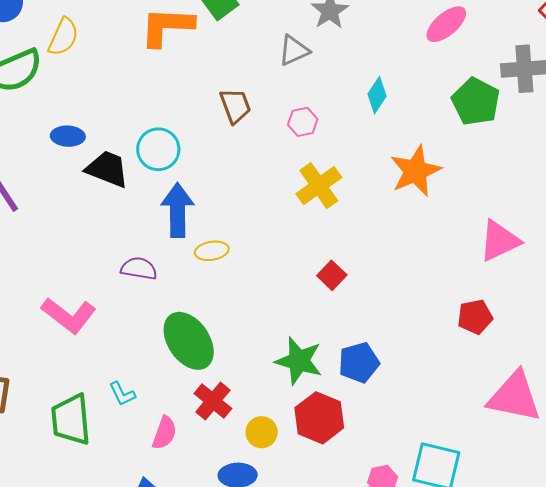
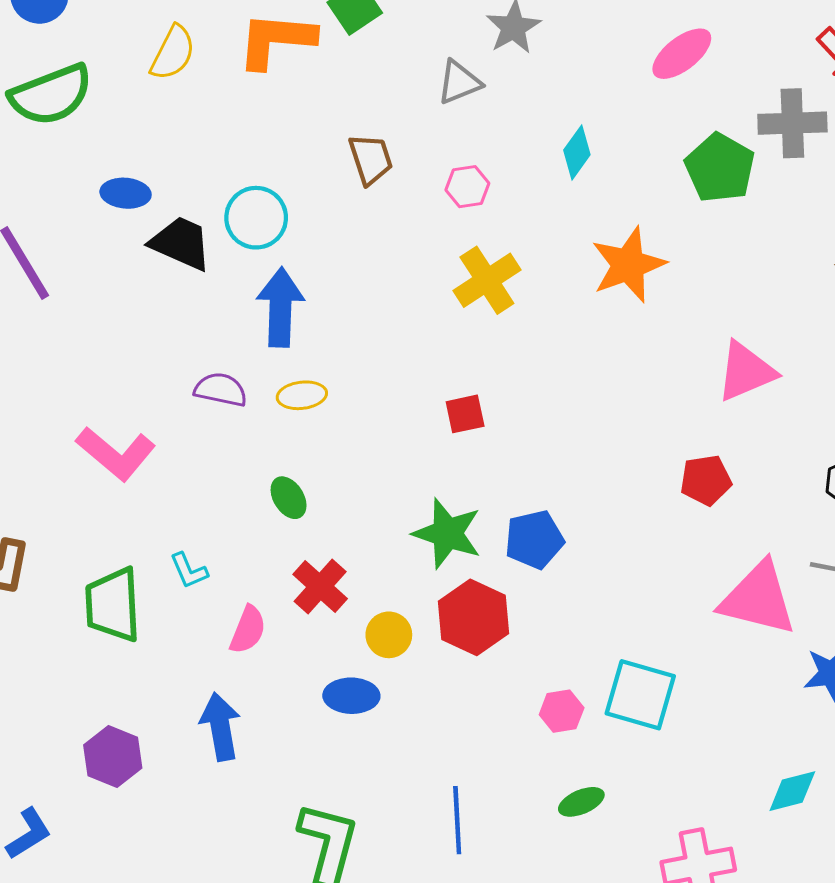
yellow semicircle: (63, 37) -> (173, 53), moved
yellow ellipse: (212, 251) -> (302, 395), moved
red square: (332, 275) -> (465, 414), moved, turned 32
green ellipse: (189, 341) -> (289, 498), size x0.5

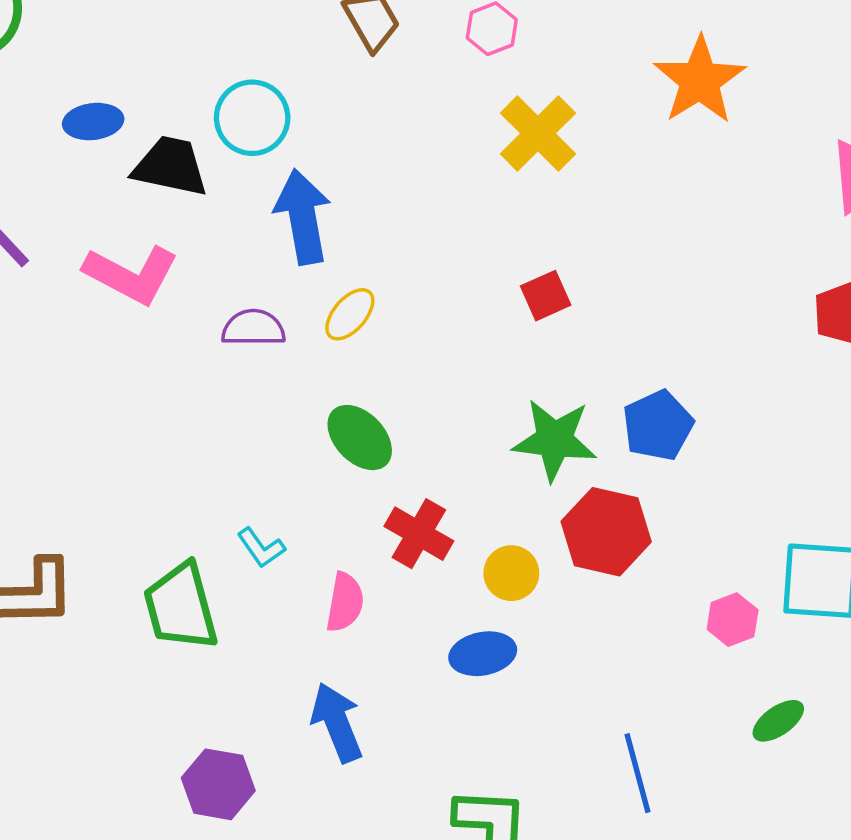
yellow ellipse: (302, 395) -> (350, 314), turned -30
pink L-shape: (116, 453) -> (131, 275), moved
green ellipse: (289, 498) -> (360, 438), size x1.4

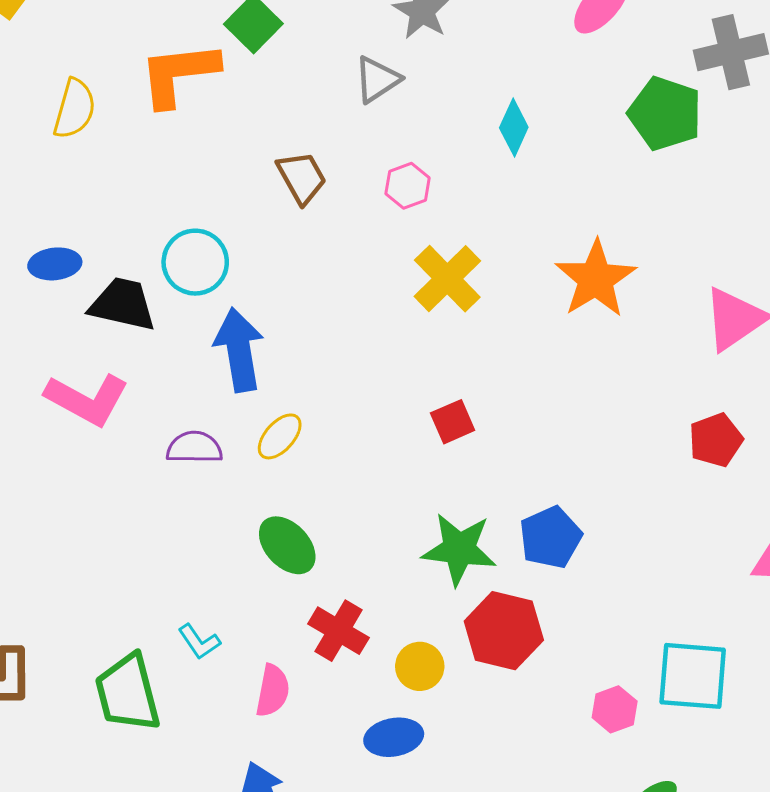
orange star: (700, 80) -> (596, 279), moved

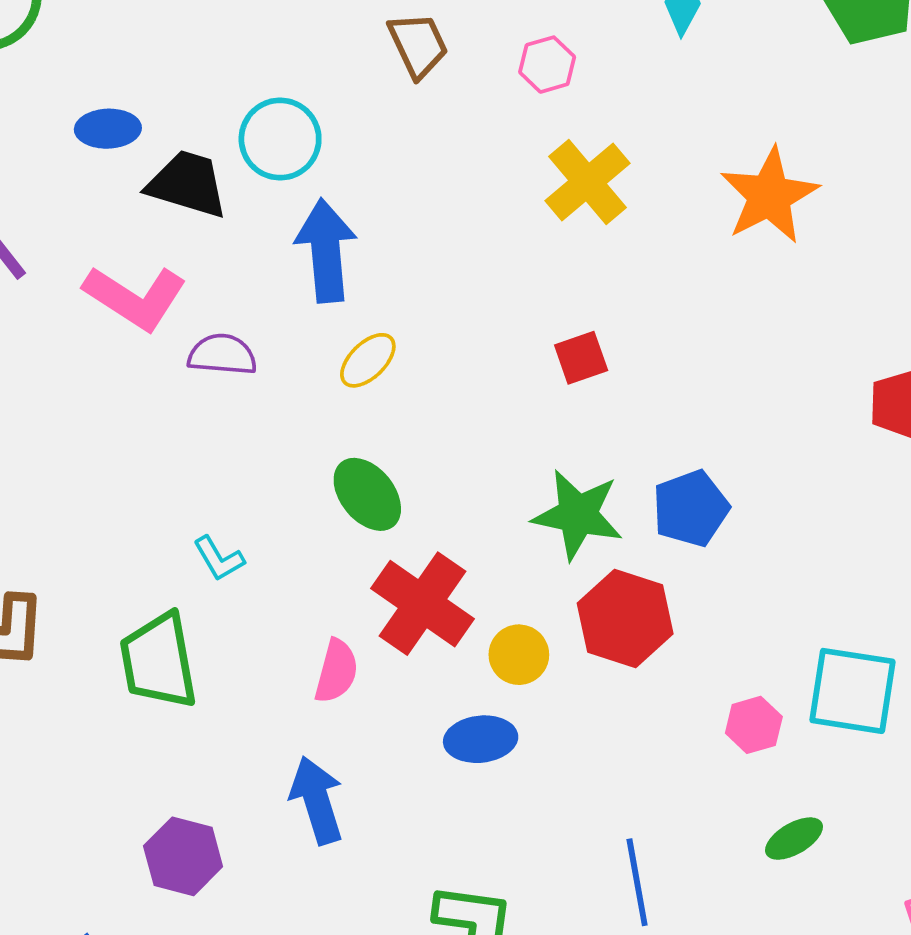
purple semicircle: (194, 448) -> (222, 355), moved
red cross: (338, 631) -> (423, 604), size x1.4
cyan L-shape: (199, 642) -> (219, 559), moved

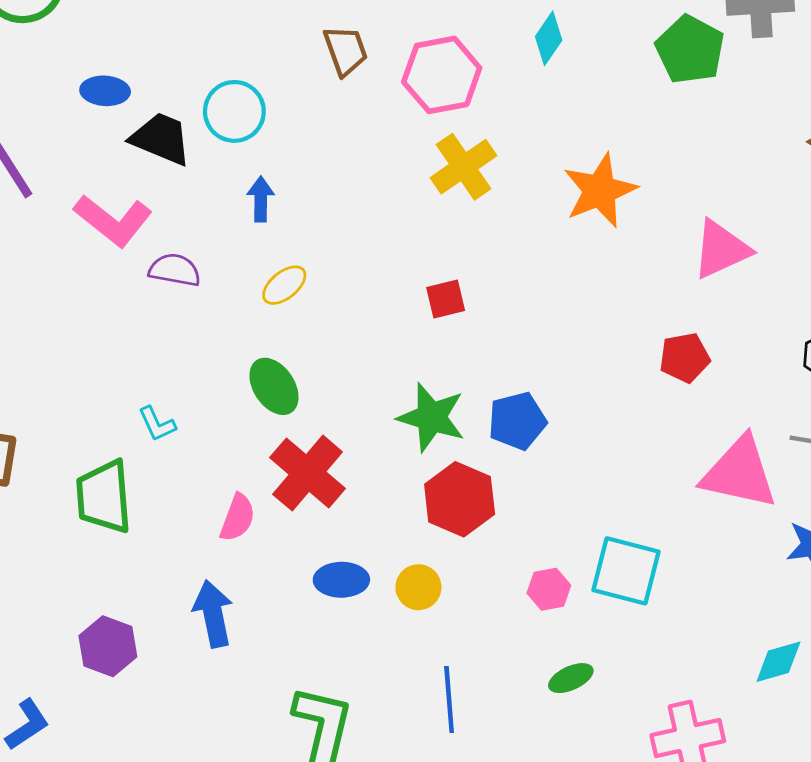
pink hexagon: (547, 65) -> (442, 75), size x1.8
blue arrow: (326, 251) -> (261, 199), size x0.6
yellow circle: (519, 655) -> (418, 587), moved

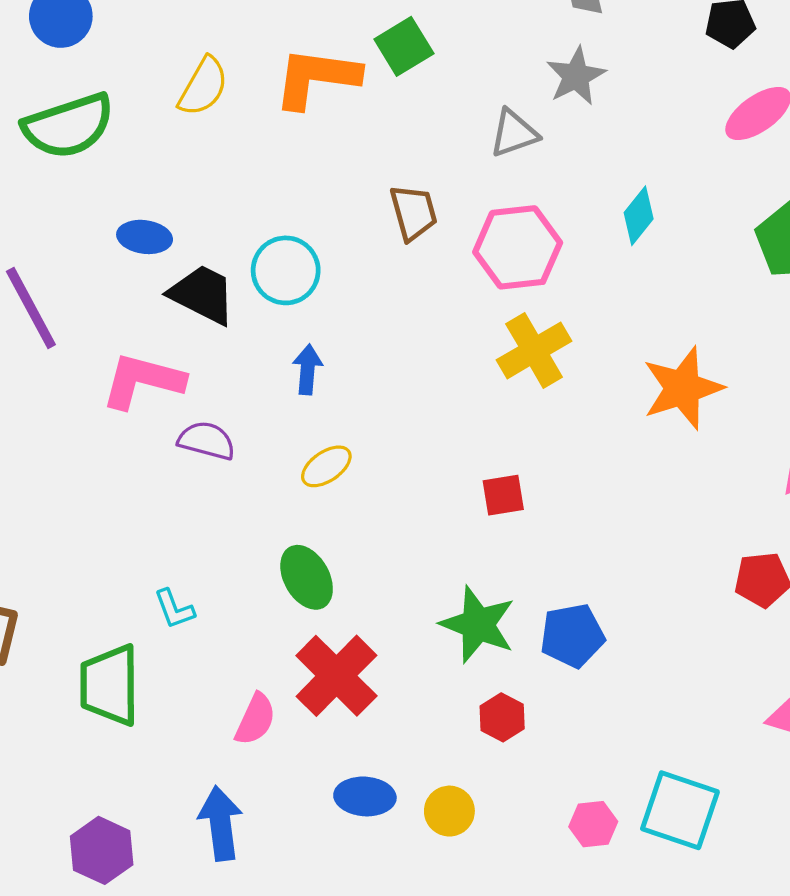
pink L-shape: (113, 220) -> (143, 381), turned 152
red hexagon: (460, 499) -> (502, 717), size x0.6

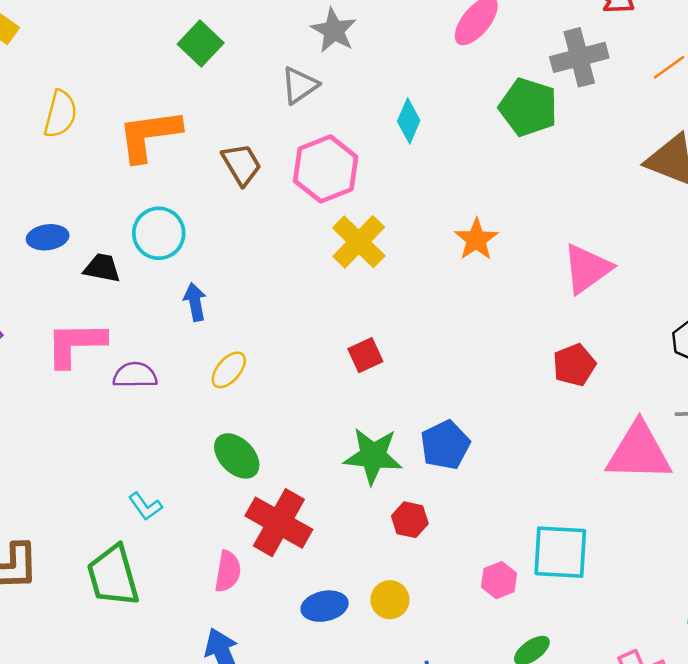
orange L-shape: (316, 78) -> (149, 135), moved
black trapezoid: (202, 294) -> (102, 268), size x0.7
orange star: (683, 388) -> (476, 239), size x0.7

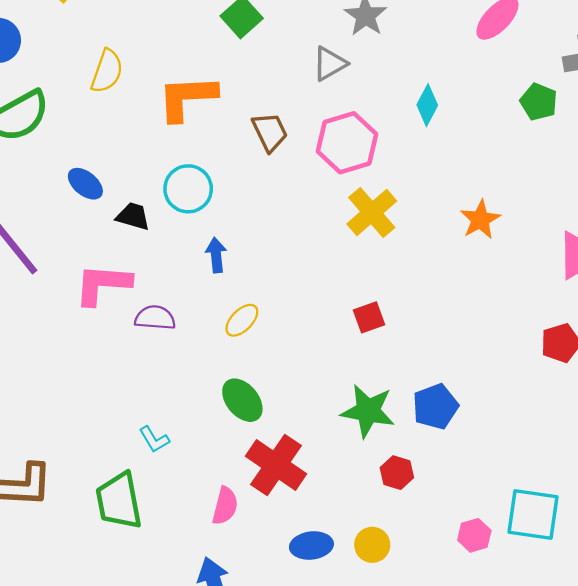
green pentagon: (528, 107) -> (539, 102), size x0.7
blue ellipse: (48, 237) -> (85, 184), turned 42

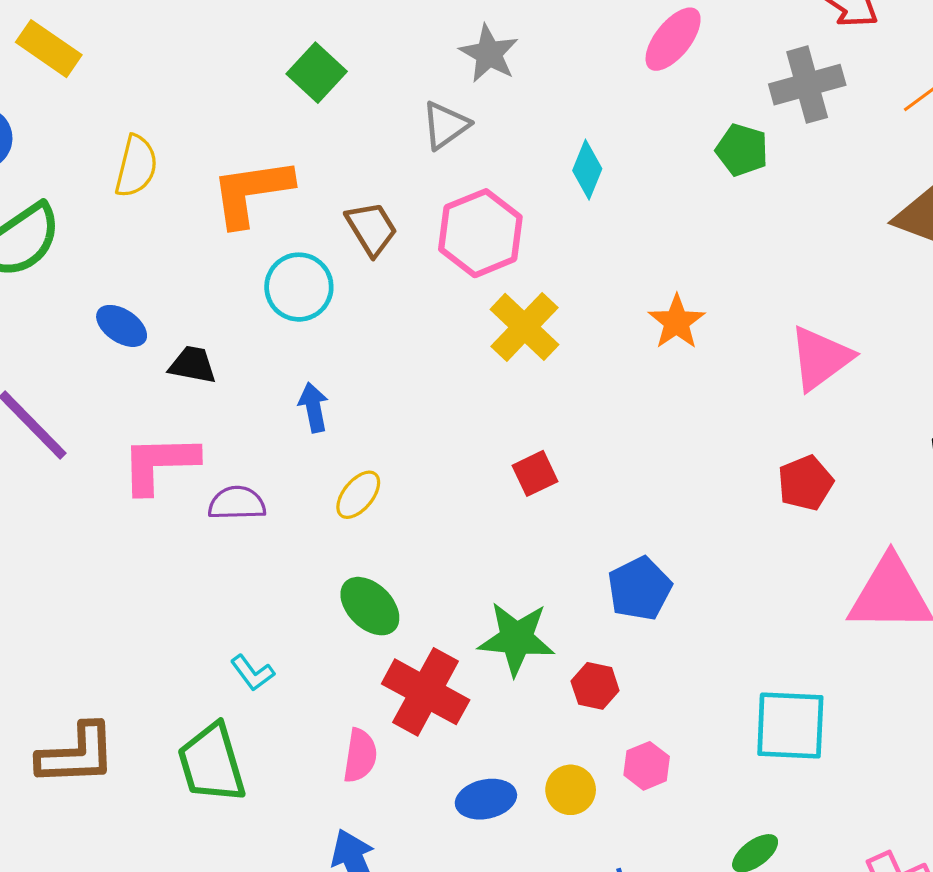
cyan circle: (188, 189) -> (299, 287), moved
green star: (368, 411) -> (516, 639), moved
pink hexagon: (474, 535) -> (647, 766), moved

